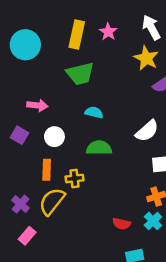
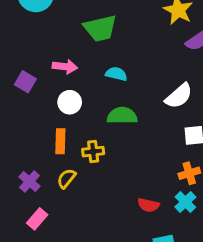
pink arrow: (37, 105) -> (65, 67), moved
purple square: (19, 135) -> (25, 82), moved
yellow semicircle: (52, 201) -> (66, 178), size x0.6

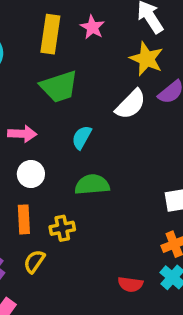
cyan semicircle: (116, 74) -> (82, 137), turned -70
white semicircle: (179, 96) -> (131, 104), moved

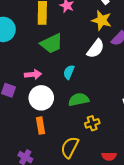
white circle: (31, 174) -> (41, 98), size x1.5
yellow cross: (62, 228) -> (92, 123), moved
yellow semicircle: (34, 261) -> (70, 147), moved, size x1.5

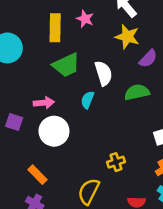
white semicircle: (96, 49) -> (103, 73), moved, turned -54
green semicircle: (79, 100) -> (137, 92), moved
orange rectangle: (40, 126) -> (38, 175), moved, turned -35

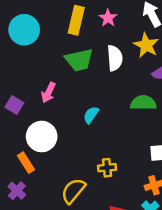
white semicircle: (103, 73) -> (115, 58), moved
cyan semicircle: (87, 100) -> (91, 115), moved
pink arrow: (44, 103) -> (48, 92), turned 108
white circle: (54, 131) -> (42, 137), moved

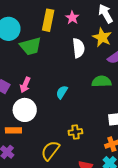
green trapezoid: (79, 60) -> (30, 46), moved
pink arrow: (48, 92) -> (25, 85), moved
orange rectangle: (26, 163) -> (13, 130), turned -56

